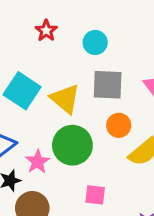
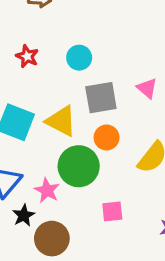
orange circle: (119, 125) -> (107, 138), moved

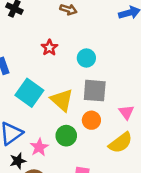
pink triangle: (147, 88) -> (126, 112), moved
green circle: (79, 166) -> (66, 136), size x0.7

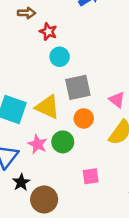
red star: (49, 48) -> (48, 32), moved
pink star: (39, 147) -> (38, 144), moved

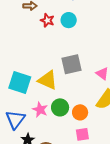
cyan circle: (60, 57) -> (69, 20), moved
orange circle: (84, 118) -> (80, 112), moved

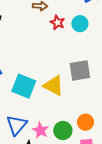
green circle: (60, 107) -> (63, 131), moved
pink star: (40, 110) -> (41, 130), moved

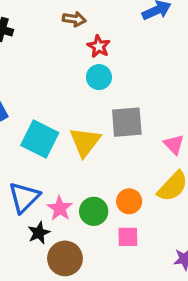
cyan circle: (80, 24) -> (99, 77), moved
yellow triangle: (54, 86) -> (85, 142), turned 35

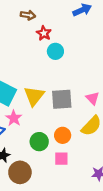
cyan circle: (99, 77) -> (55, 51), moved
gray square: (127, 122) -> (62, 99), moved
pink star: (60, 208) -> (14, 118), moved

